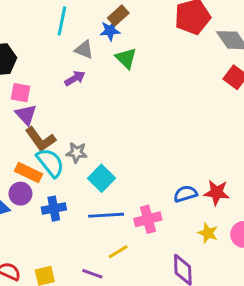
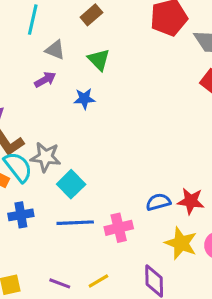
blue star: (110, 31) -> (84, 99), moved
gray star: (77, 153) -> (46, 157), size x1.4
yellow star: (208, 233) -> (181, 243), size x1.5
yellow line: (118, 252) -> (98, 281), moved

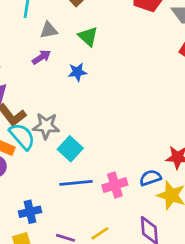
gray triangle: (55, 50) -> (49, 30), turned -30
blue semicircle: (158, 202) -> (150, 178), moved
blue cross: (21, 215) -> (30, 212), moved

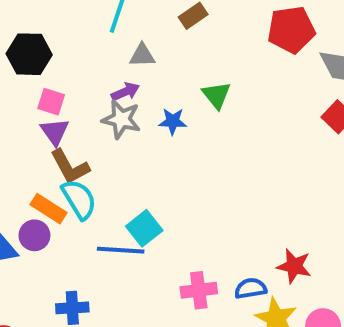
green triangle: (88, 36) -> (217, 95), moved
gray star: (46, 126) -> (121, 119), moved
blue line: (76, 183) -> (121, 250), moved

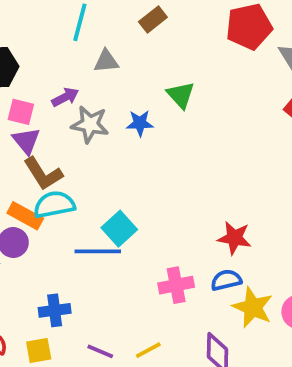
purple arrow: (125, 92) -> (65, 97), moved
cyan semicircle: (79, 199) -> (54, 205), turned -66
red star: (294, 266) -> (234, 238), moved

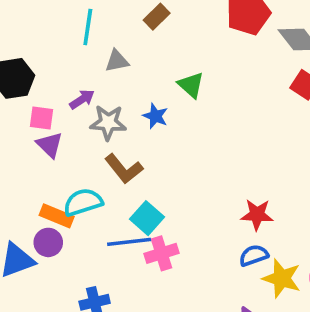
blue star: (140, 123) -> (155, 116), turned 30
brown L-shape: (43, 174) -> (124, 169), moved
pink cross: (176, 285) -> (161, 253), moved

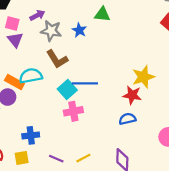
green triangle: (191, 85) -> (102, 14), turned -42
blue line: (129, 242) -> (85, 83), moved
yellow star: (282, 278) -> (143, 77), moved, turned 30

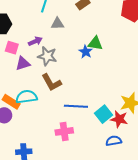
blue star: (79, 30) -> (86, 52), moved
purple triangle: (15, 40) -> (23, 63), moved, turned 49
cyan square: (67, 90) -> (103, 114), moved

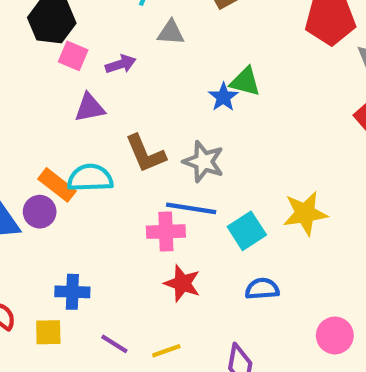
pink square: (12, 48) -> (73, 56), moved
gray star: (47, 56) -> (204, 162), moved
red star: (119, 119) -> (182, 283), moved
pink cross: (64, 131) -> (166, 232), moved

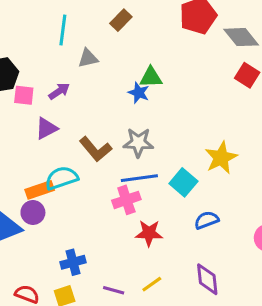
orange rectangle: (57, 185) -> (40, 190), turned -40

